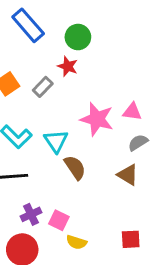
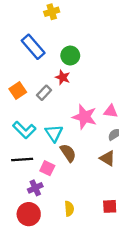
pink square: (59, 220) -> (47, 168), moved
yellow semicircle: (76, 242) -> (69, 209), turned -112

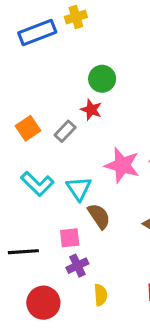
blue rectangle: (33, 47) -> (37, 32), moved, turned -70
black line: (22, 159) -> (23, 252), moved
pink square: (47, 168) -> (70, 238), turned -32
purple cross: (35, 188) -> (77, 266), moved

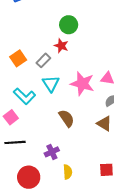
cyan triangle: (79, 188) -> (51, 84), moved
pink square: (70, 238) -> (11, 117), moved, turned -32

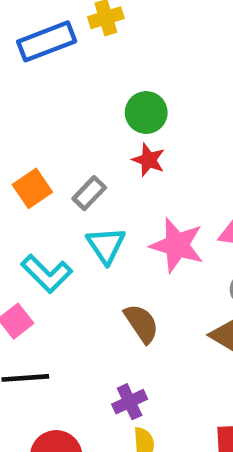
red star: (61, 46) -> (149, 160), moved
purple cross: (52, 152) -> (130, 402), moved

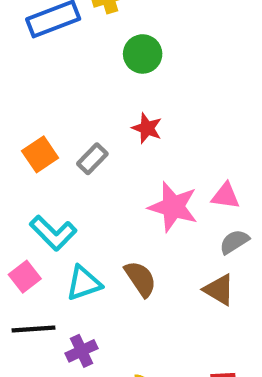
green circle: (146, 113) -> (143, 54), moved
cyan triangle: (106, 245) -> (84, 283), moved, turned 45
purple cross: (130, 402) -> (81, 351), moved

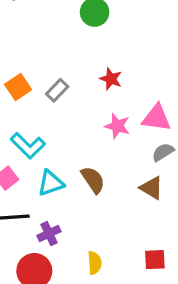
red star: (147, 128) -> (111, 79), moved
pink triangle: (226, 196) -> (156, 118), size x1.4
pink star: (173, 207) -> (117, 126), size x0.7

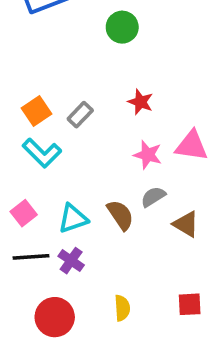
cyan L-shape: (28, 146) -> (42, 153), moved
gray semicircle: (163, 152) -> (153, 197), moved
purple cross: (49, 234) -> (71, 261), moved, turned -30

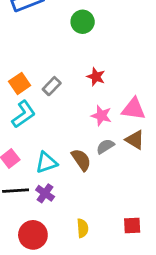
cyan L-shape: (42, 153) -> (24, 114), turned -80
brown triangle: (186, 224) -> (135, 140), moved

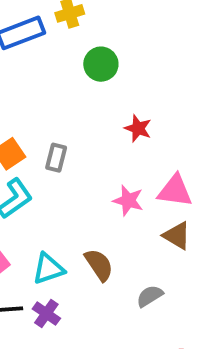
red star: (96, 77) -> (138, 128), moved
gray rectangle: (52, 86) -> (56, 158), turned -30
gray semicircle: (105, 146) -> (150, 296), moved

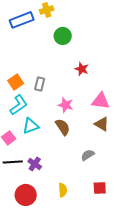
pink star: (128, 200) -> (66, 105), moved
brown semicircle: (99, 265) -> (63, 127), moved
cyan triangle: (48, 269) -> (31, 126), moved

